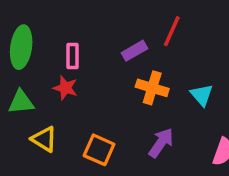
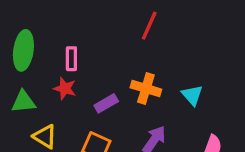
red line: (172, 31) -> (149, 26), moved
purple rectangle: (134, 51) -> (106, 103), moved

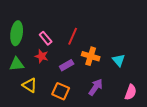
red line: (149, 26) -> (73, 36), moved
pink rectangle: (71, 59) -> (46, 38), turned -40

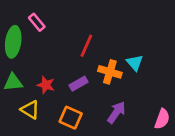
pink rectangle: (46, 38) -> (37, 22), moved
red star: (42, 56) -> (46, 85), moved
cyan triangle: (119, 60) -> (135, 63), moved

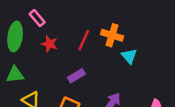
orange cross: (110, 72) -> (112, 35), moved
red star: (46, 85) -> (49, 44), moved

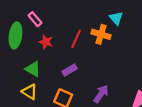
cyan triangle: (129, 56) -> (116, 18), moved
green triangle: (15, 75) -> (33, 69), moved, turned 35

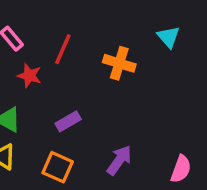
cyan triangle: (116, 18) -> (169, 37), moved
red line: (76, 39) -> (63, 49), moved

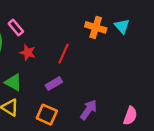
red line: (63, 49) -> (63, 54), moved
orange cross: (119, 63) -> (96, 27), moved

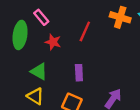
red line: (63, 54) -> (85, 31), moved
purple rectangle: (54, 84) -> (79, 73), turned -63

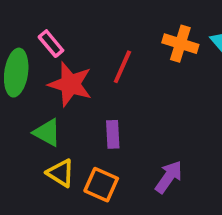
red star: (53, 42) -> (70, 84), size x1.6
yellow triangle: (35, 96) -> (61, 173), moved

